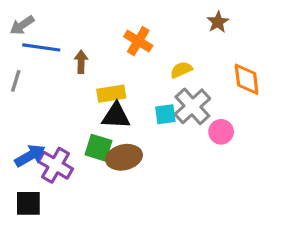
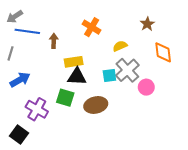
brown star: (218, 22) -> (147, 24), moved
blue arrow: (30, 156) -> (20, 80), moved
brown ellipse: (124, 157) -> (96, 105), moved
black square: (28, 203) -> (19, 134), turned 36

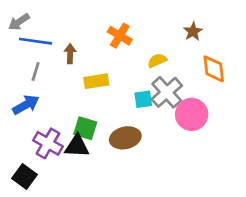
gray line: (11, 53) -> (36, 72), moved
black triangle: (77, 77) -> (77, 146), moved
pink circle: (146, 87) -> (192, 114), size x1.5

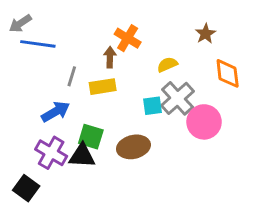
brown arrow: (70, 54) -> (110, 57), moved
gray line: (36, 72) -> (72, 76), moved
blue arrow: (26, 105) -> (56, 112), moved

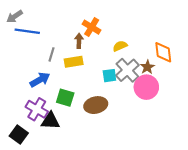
brown star: (205, 34) -> (147, 67), moved
black triangle: (82, 156) -> (50, 121), moved

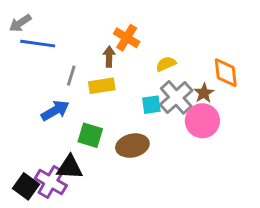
purple cross: (37, 109) -> (51, 182), moved

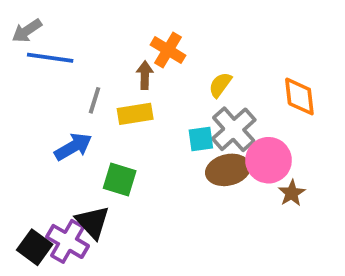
yellow semicircle: (166, 64) -> (220, 85), turned -30
brown star: (204, 93) -> (292, 193), moved
brown ellipse: (132, 146) -> (228, 170), moved
black triangle: (70, 167) -> (93, 222), turned 44

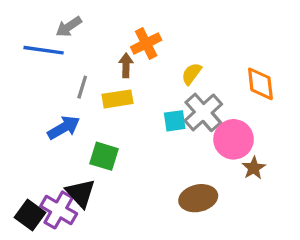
gray arrow: (27, 31) -> (69, 27), moved
orange cross: (168, 50) -> (146, 43), turned 32
brown ellipse: (228, 170) -> (198, 198), moved

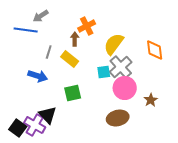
yellow semicircle: (191, 74) -> (114, 44), size x1.6
yellow rectangle: (117, 99) -> (70, 59), turned 48
blue arrow: (64, 128) -> (38, 76), turned 48
pink circle: (234, 139) -> (125, 88), moved
green square: (104, 156) -> (73, 93), moved, turned -30

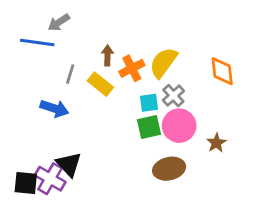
orange cross: (87, 26) -> (132, 68), moved
gray cross: (121, 67) -> (173, 96), size x0.7
green square: (73, 93) -> (149, 127), moved
black square: (18, 128) -> (26, 183), turned -30

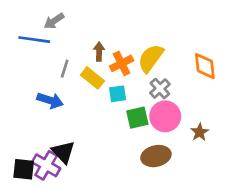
cyan square: (149, 103) -> (118, 94), moved

